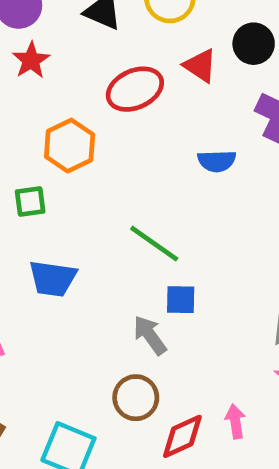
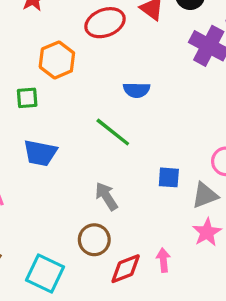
blue semicircle: (217, 161) -> (137, 90), moved
blue square: (181, 300) -> (169, 177), moved

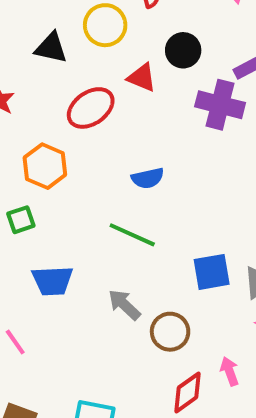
blue square: (169, 177) -> (212, 272), size x1.4
gray arrow: (106, 196) -> (124, 305), moved
brown circle: (94, 240) -> (170, 332), moved

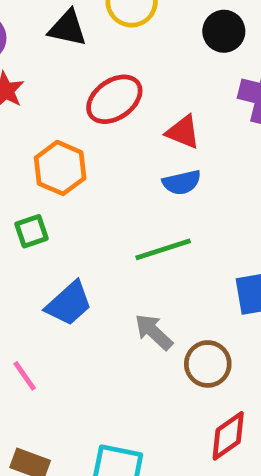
red triangle: (142, 78) -> (183, 132), moved
green line: (132, 235) -> (163, 249), turned -42
blue trapezoid: (52, 281) -> (69, 304), turned -39

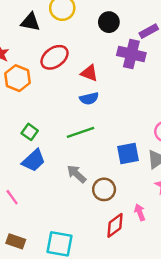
orange hexagon: (60, 168) -> (17, 78), moved
green square: (32, 231) -> (30, 132), moved, turned -35

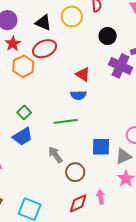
red ellipse: (55, 57) -> (45, 49), moved

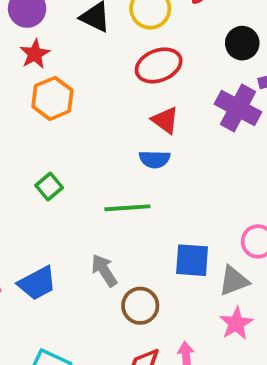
black circle: (108, 36) -> (242, 43), moved
red ellipse: (45, 49) -> (159, 65), moved
blue trapezoid: (23, 136) -> (37, 283), moved

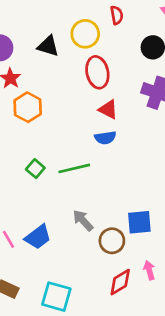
red ellipse: (159, 65) -> (97, 72), turned -72
green line: (127, 208) -> (74, 168), moved
blue square: (192, 260) -> (139, 222), moved

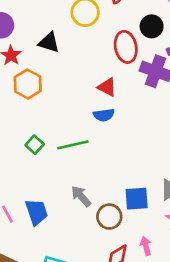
black triangle: (48, 46) -> (49, 42), moved
red ellipse: (97, 72) -> (126, 47), moved
blue trapezoid: (38, 237) -> (37, 212), turned -72

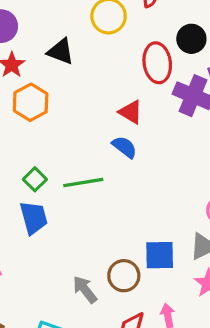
blue semicircle: (104, 115) -> (124, 147), turned -138
gray arrow: (81, 196) -> (85, 290), moved
blue trapezoid: (37, 212) -> (34, 218), moved

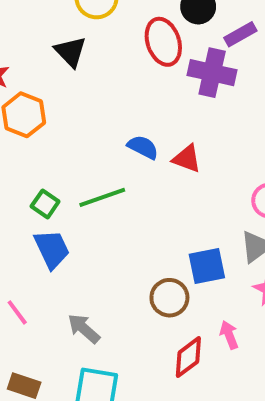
black triangle: (61, 51) -> (70, 52), moved, turned 36
red triangle: (131, 112) -> (187, 159), moved
gray arrow: (85, 290) -> (84, 329), moved

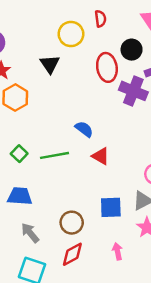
red triangle: (187, 159) -> (101, 156), moved
blue trapezoid: (52, 249) -> (20, 196), moved, turned -70
brown circle: (169, 298) -> (72, 223), moved
red diamond: (188, 357) -> (72, 254), moved

